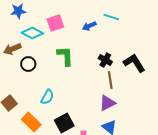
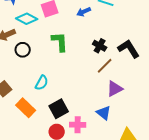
brown line: (110, 80) -> (105, 66), turned 54
purple triangle: (107, 103) -> (115, 89), moved

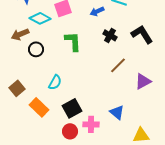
black cross: (100, 46) -> (110, 35), moved
black L-shape: (129, 49) -> (142, 34), moved
purple triangle: (115, 89) -> (143, 81), moved

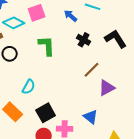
blue arrow: (97, 11) -> (71, 16), turned 64
purple triangle: (143, 81) -> (107, 88), moved

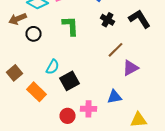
black square: (46, 113) -> (70, 81), moved
blue triangle: (91, 117) -> (114, 97), turned -49

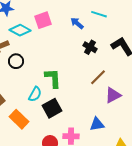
green L-shape: (70, 26) -> (53, 78), moved

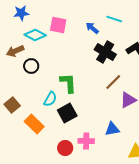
pink square: (43, 20) -> (58, 25), turned 30
black cross: (90, 47) -> (105, 52), size x1.5

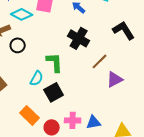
black cross: (105, 52) -> (79, 38), moved
orange rectangle: (34, 124) -> (30, 115), moved
blue triangle: (112, 129) -> (94, 122), moved

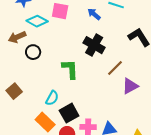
cyan semicircle: (37, 78) -> (52, 98), moved
black square: (54, 92) -> (69, 113), moved

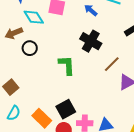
cyan diamond: (37, 21) -> (34, 17), turned 30
cyan semicircle: (52, 98) -> (14, 113), moved

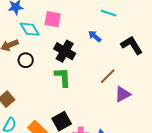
blue arrow: (91, 10) -> (95, 36), moved
black cross: (91, 41) -> (65, 51), moved

